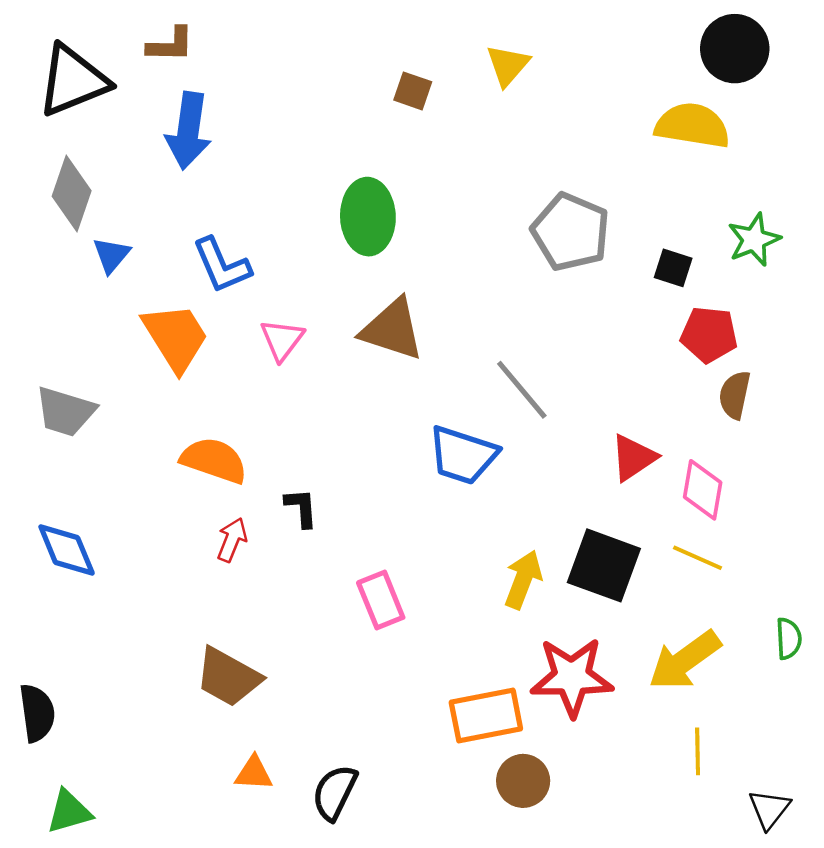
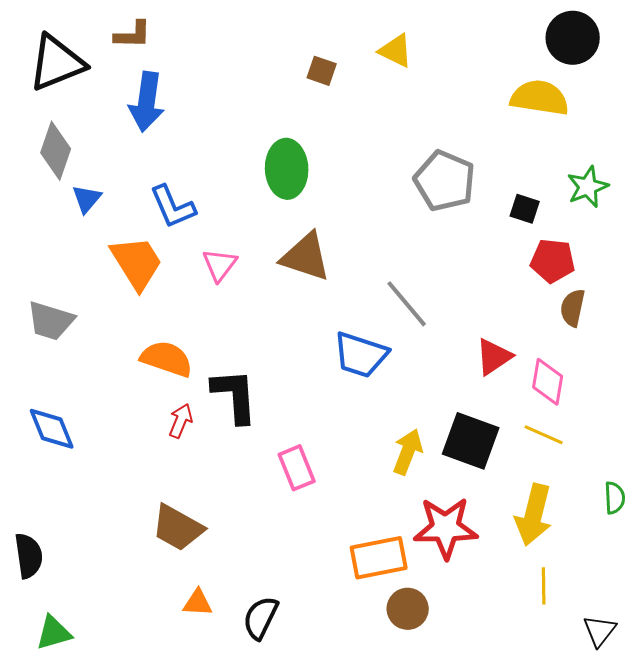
yellow triangle: (508, 65) -> (396, 51), turned -45
black L-shape: (301, 508) -> (235, 396), size x1.8
yellow arrow: (685, 660) -> (534, 515), turned -40

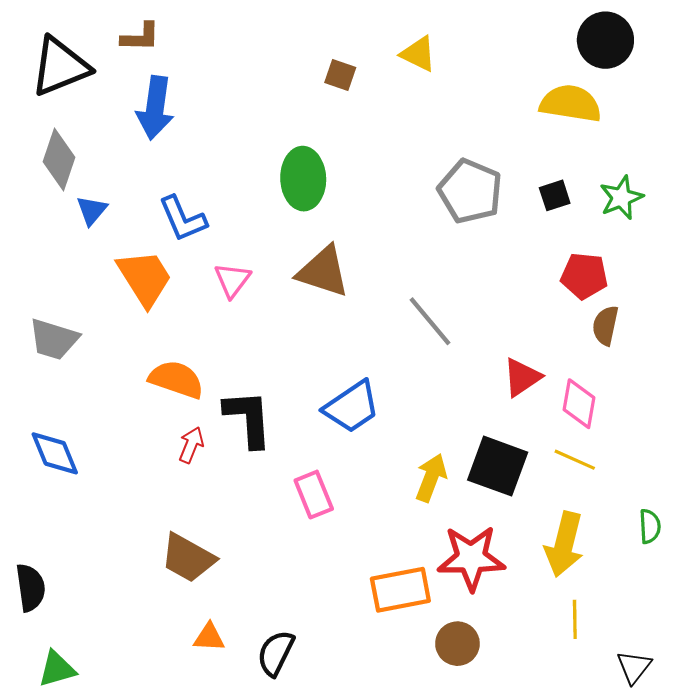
black square: (525, 209) -> (555, 195), moved, turned -36
blue trapezoid: (361, 355) -> (352, 407), moved, turned -52
brown circle: (408, 609) -> (457, 644), moved

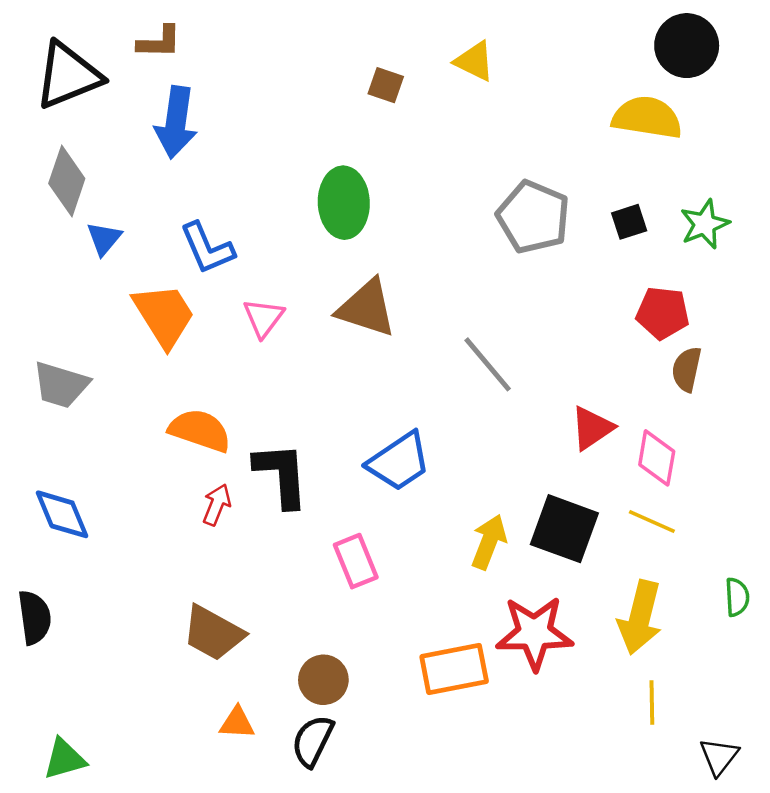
black semicircle: (30, 588) -> (34, 617), moved
brown circle: (457, 644) -> (323, 680), moved

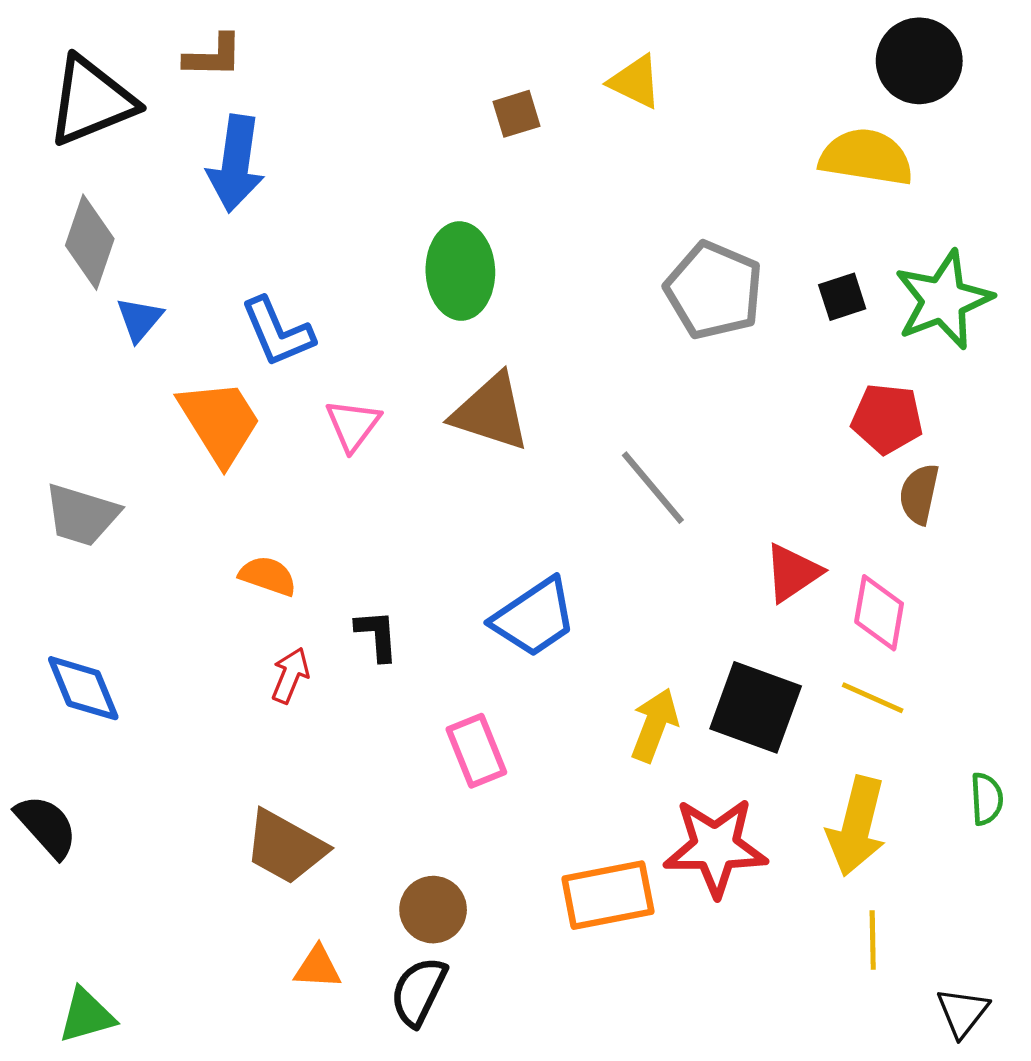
brown square: (386, 85) -> (516, 114), turned -36
green star: (705, 224) -> (943, 300), size x1.5
orange semicircle: (200, 430) -> (268, 576), size x0.7
black L-shape: (281, 475) -> (377, 635), size x0.6
black semicircle: (34, 617) -> (46, 826), turned -34

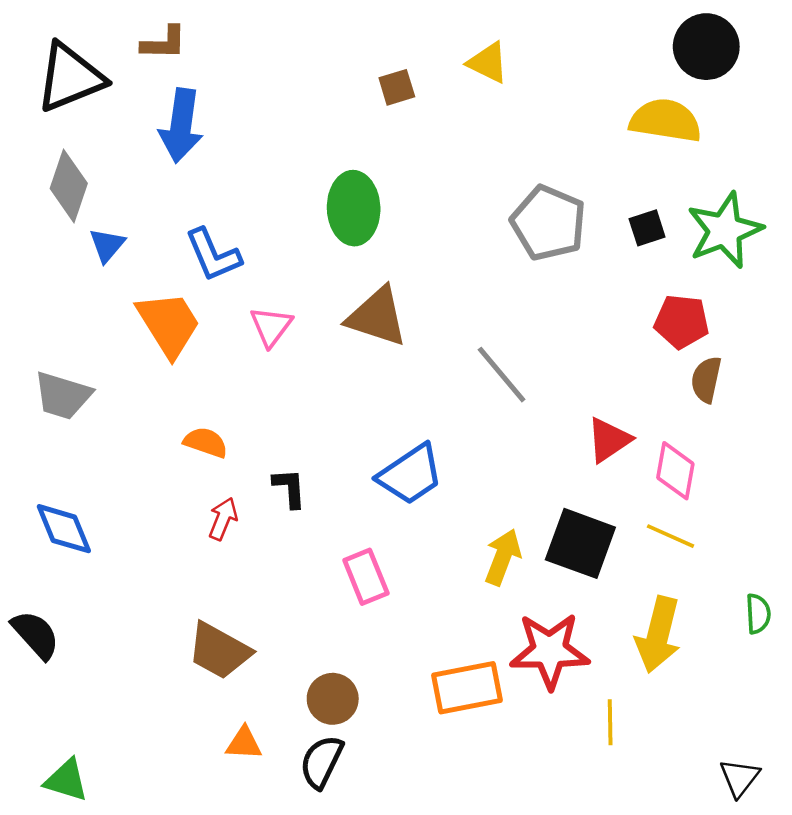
yellow line: (873, 940) -> (610, 722), moved
green triangle: (87, 1015) -> (66, 780), turned 33

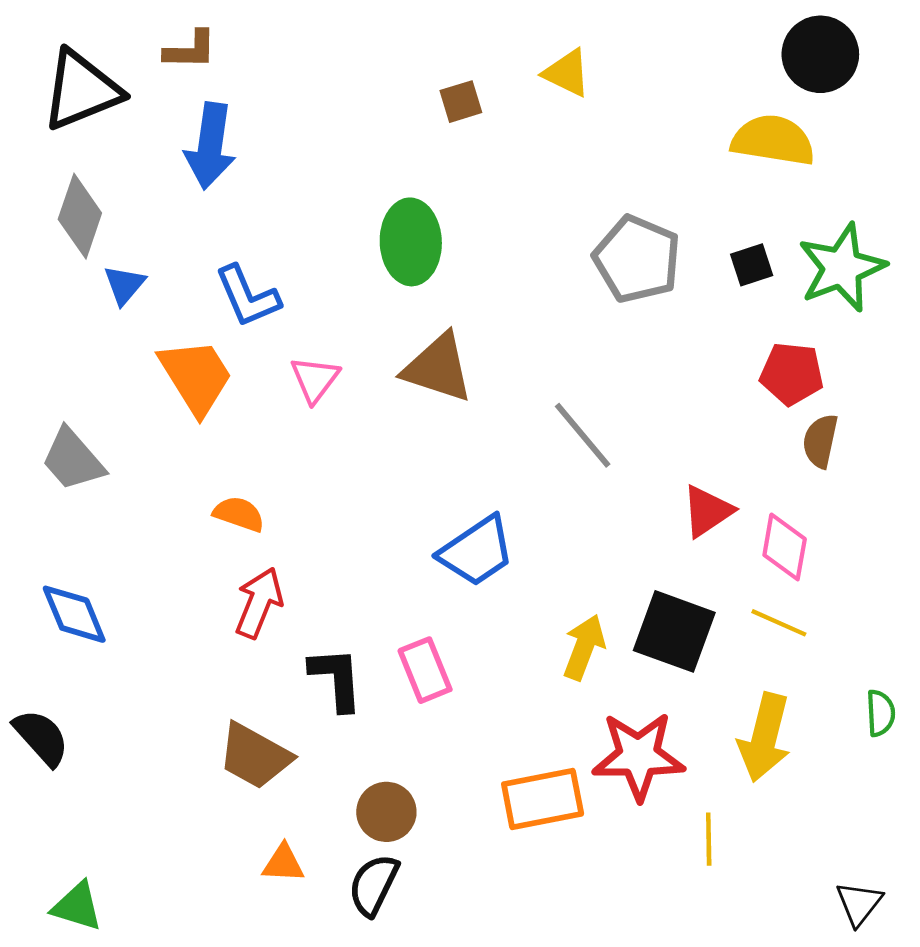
gray trapezoid: (63, 396) -> (73, 460), turned 32
black L-shape: (290, 488) -> (336, 679), moved, size x1.4
red arrow: (223, 519) -> (259, 603), size x1.4

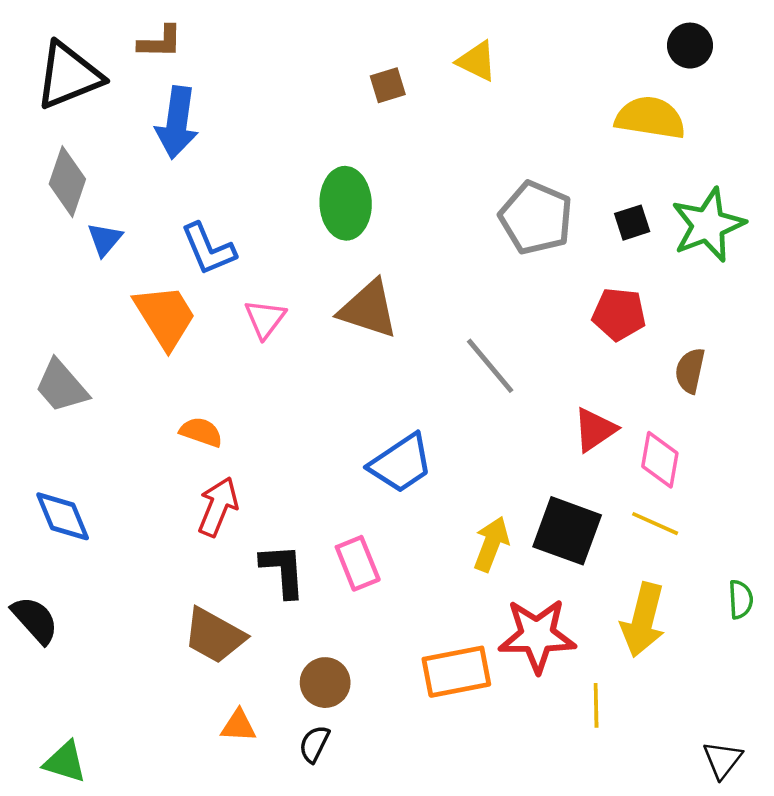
black circle: (820, 54) -> (690, 46), size x0.7
red pentagon: (792, 374) -> (619, 314), moved
black semicircle: (374, 885) -> (314, 744), size x0.7

